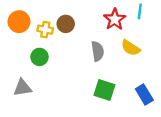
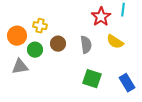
orange circle: (19, 22) -> (17, 36), moved
brown circle: (66, 24) -> (58, 44), moved
gray triangle: (22, 88) -> (20, 67), moved

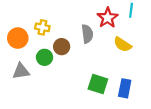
gray semicircle: (86, 45) -> (87, 34), moved
green circle: (35, 50) -> (45, 57), moved
blue rectangle: (127, 83) -> (125, 88), moved, turned 42

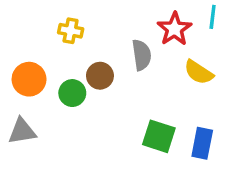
yellow cross: (42, 27) -> (71, 31), moved
orange circle: (18, 38) -> (29, 79), moved
gray triangle: (21, 71) -> (22, 131), moved

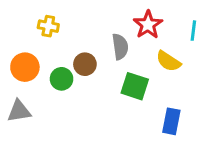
cyan line: (213, 17) -> (193, 31), moved
yellow cross: (71, 31) -> (48, 26), moved
green square: (159, 136) -> (135, 86), moved

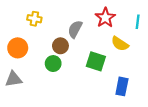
gray semicircle: (120, 47) -> (75, 29), moved, turned -144
green circle: (62, 79) -> (53, 64), moved

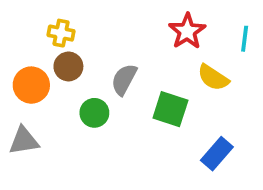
gray semicircle: (75, 29) -> (124, 79), moved
brown circle: (60, 46) -> (68, 66), moved
blue rectangle: (122, 86) -> (217, 154), turned 30

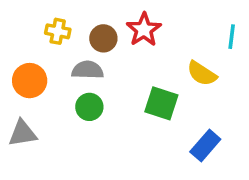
red star: (187, 31) -> (144, 30), moved
brown circle: (68, 66) -> (103, 38), moved
gray semicircle: (124, 79) -> (88, 70), moved, turned 64

